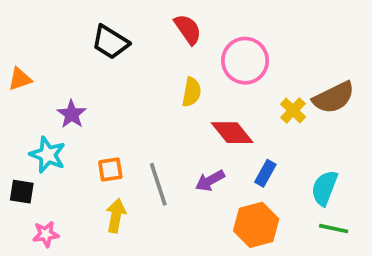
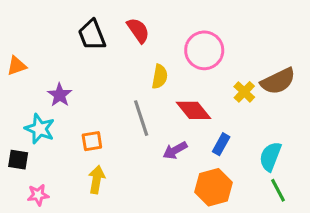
red semicircle: (188, 29) -> (138, 30), moved
black trapezoid: (110, 42) -> (92, 35), turned 36
gray line: (158, 184) -> (141, 118), moved
green line: (334, 229) -> (278, 190), turned 50

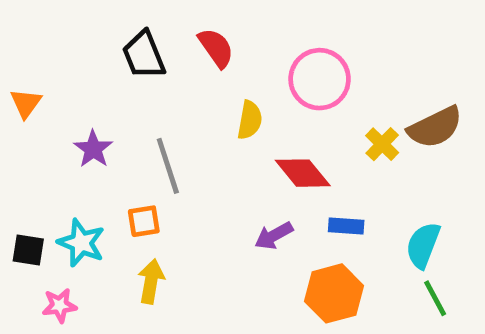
orange triangle: (17, 66) -> (26, 103), turned -35
gray line: (141, 118) -> (168, 166), moved
cyan star: (40, 129) -> (81, 243), moved
blue rectangle: (221, 144) -> (346, 226), turned 65

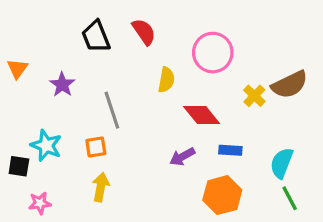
purple star: (93, 149) -> (62, 85), moved
cyan star: (81, 243) -> (46, 145), moved

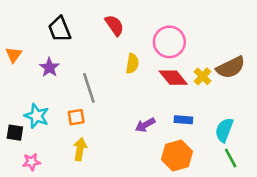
black trapezoid: (96, 37) -> (60, 29), moved
red diamond: (202, 115) -> (173, 78), moved

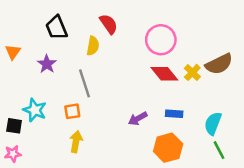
yellow semicircle: (132, 64) -> (93, 46), moved
pink star: (31, 162) -> (13, 154), moved

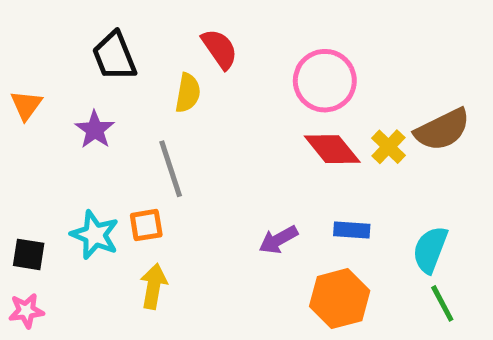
cyan star: (35, 110) -> (95, 235), moved

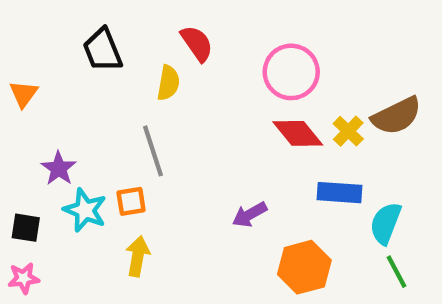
purple star: (95, 130) -> (59, 168), moved
blue rectangle: (352, 230) -> (339, 193), moved, size x1.4

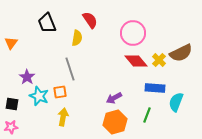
orange hexagon: (304, 267) -> (115, 122), moved
green line: (397, 272) -> (147, 115), moved, turned 49

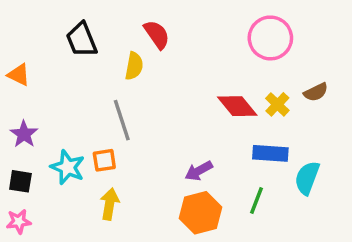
pink circle: (133, 33) -> (270, 38), moved
orange triangle: (11, 43) -> (19, 75), turned -40
brown semicircle: (181, 53) -> (316, 92), size x0.6
purple star: (27, 77) -> (24, 134), moved

